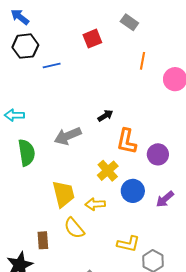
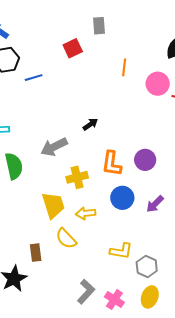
gray rectangle: (129, 22) -> (99, 26), moved, turned 54
orange L-shape: (127, 141) -> (112, 164), moved
yellow cross: (108, 171) -> (77, 177), moved, turned 30

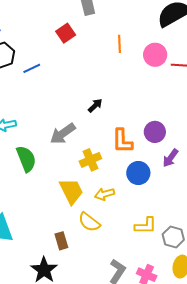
purple arrow: (155, 204) -> (170, 158), moved

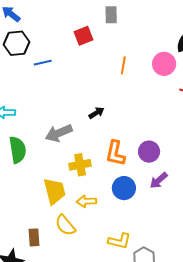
orange line: (119, 44) -> (123, 65), moved
pink circle: (155, 55) -> (164, 64), moved

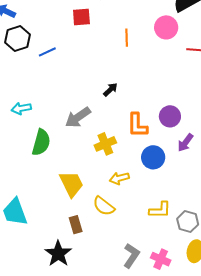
red square: (84, 36) -> (81, 17), turned 30
green semicircle: (18, 150) -> (41, 142), turned 36
yellow trapezoid: (55, 191) -> (71, 184), moved

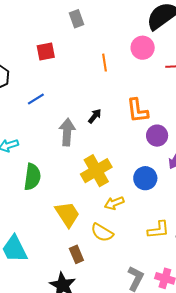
red square: (81, 17) -> (46, 52), moved
blue line: (47, 52) -> (36, 99), moved
gray arrow: (78, 117) -> (67, 132), moved, turned 136
orange L-shape: (137, 125) -> (137, 111), moved
yellow cross: (105, 144) -> (96, 171), size x1.4

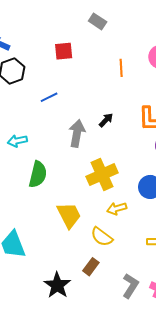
gray rectangle: (77, 19) -> (98, 21), turned -42
brown rectangle: (76, 254) -> (91, 267), moved, turned 54

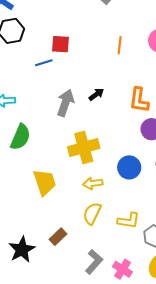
red square: (64, 51) -> (60, 44), moved
yellow semicircle: (102, 237) -> (92, 213), moved, turned 70

